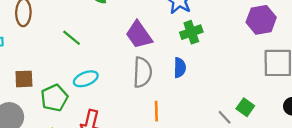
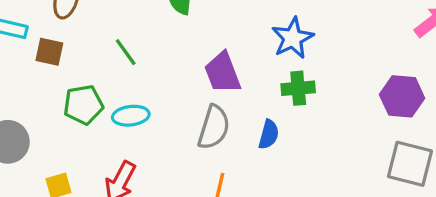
brown square: (24, 79) -> (49, 52), moved
green pentagon: (54, 98) -> (83, 105), moved

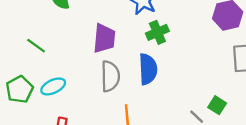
purple trapezoid: (223, 73) -> (104, 38), turned -136
blue semicircle: (269, 134) -> (148, 69), size x1.5

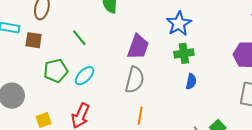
blue semicircle: (148, 69) -> (191, 81), moved, size x0.6
cyan ellipse: (53, 86) -> (85, 76), turned -35

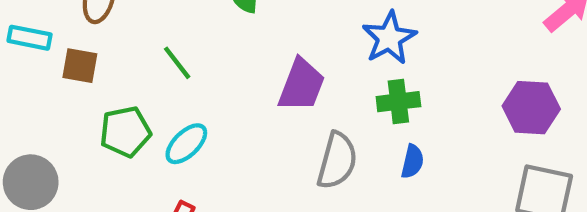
gray semicircle: (135, 80) -> (337, 161), moved

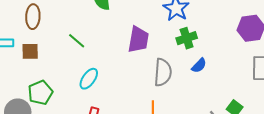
green pentagon: (125, 132) -> (40, 93), moved
blue semicircle: (412, 161) -> (199, 66), turned 42

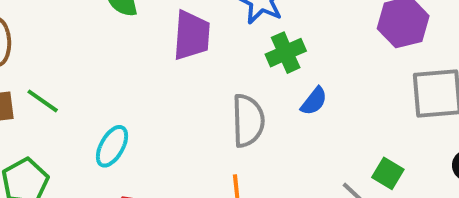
purple trapezoid: (138, 39) -> (192, 35), moved
green line: (77, 41) -> (43, 101), moved

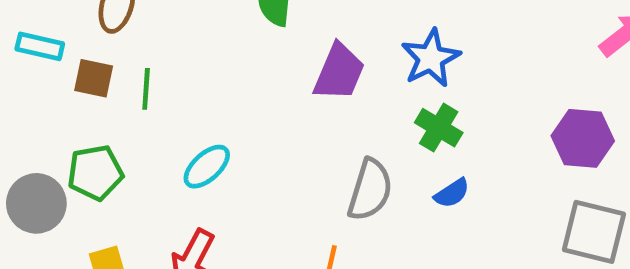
green cross: (286, 53) -> (439, 128), turned 36
green line: (43, 101) -> (146, 89), turned 40

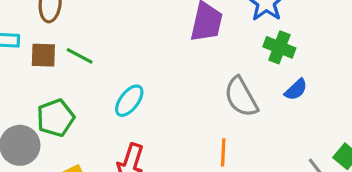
green line: (146, 89) -> (80, 56), turned -56
gray semicircle: (370, 190) -> (241, 97), turned 144

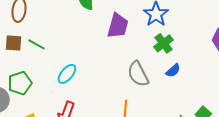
green cross: (279, 47) -> (164, 43), turned 30

